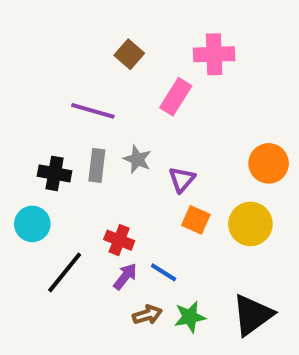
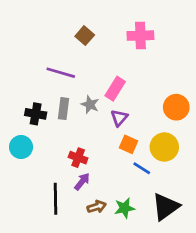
pink rectangle: (176, 97) -> (115, 89), moved
black line: (65, 272) -> (56, 199), moved, turned -40
blue line: (164, 272) -> (142, 168), moved

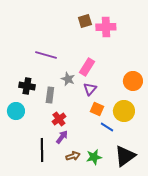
brown square: (85, 36) -> (85, 21), moved, turned 32
gray rectangle: (63, 109) -> (50, 95), moved
red cross: (78, 158) -> (59, 119), turned 32

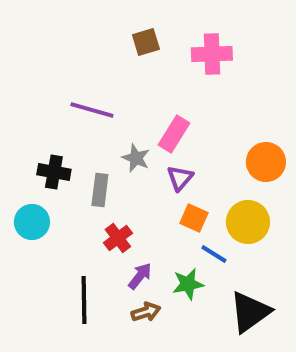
brown square: (85, 21) -> (146, 42), moved
purple arrow: (62, 137) -> (140, 276), moved
green star: (94, 157) -> (188, 284), moved

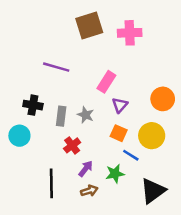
brown square: (146, 42) -> (89, 25), size x1.6
gray star: (136, 158) -> (86, 115), moved
purple triangle: (180, 178) -> (120, 105), moved

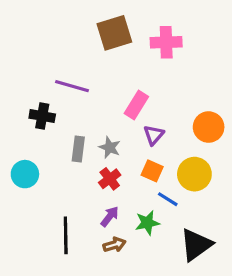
black cross: (33, 105) -> (42, 116), moved
red cross: (72, 145) -> (110, 179), moved

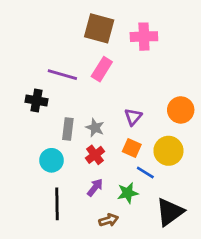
brown square: (114, 33) -> (99, 28), turned 32
pink rectangle: (136, 105) -> (102, 69), moved
cyan circle: (25, 174) -> (51, 160), moved
brown arrow: (114, 245) -> (109, 220), moved

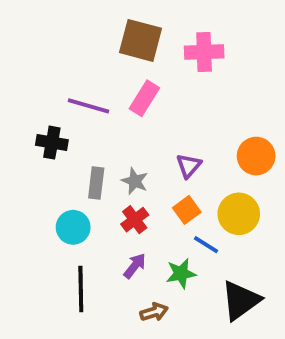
orange square: (132, 148) -> (187, 210), turned 30

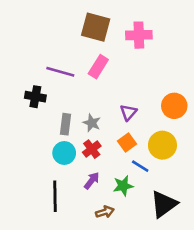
cyan circle: (73, 227) -> (64, 153), moved

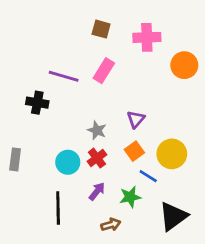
brown square: (96, 27) -> (101, 29), size x0.6
orange circle: (174, 106) -> (184, 65), moved
gray rectangle: (66, 124) -> (15, 159), moved

